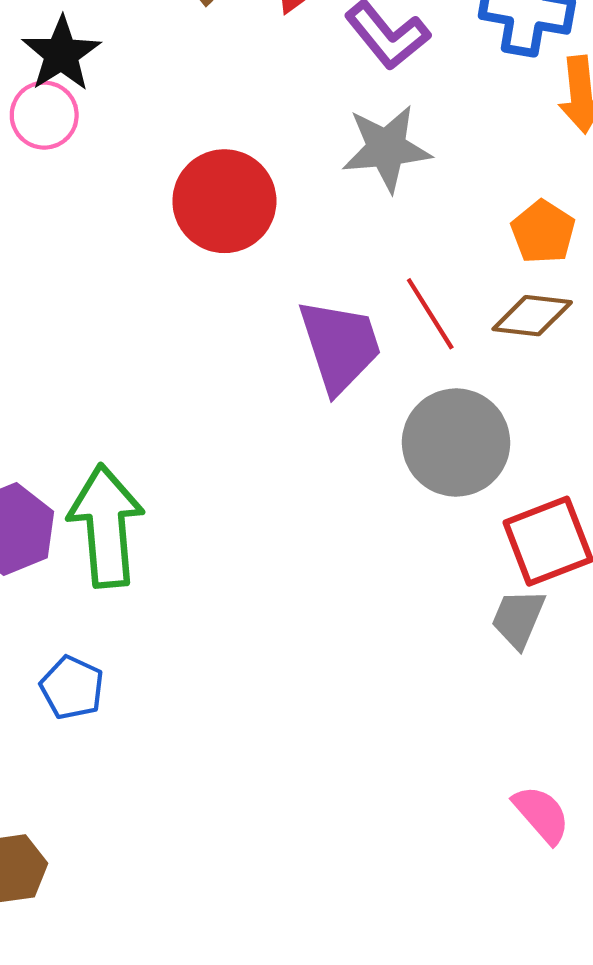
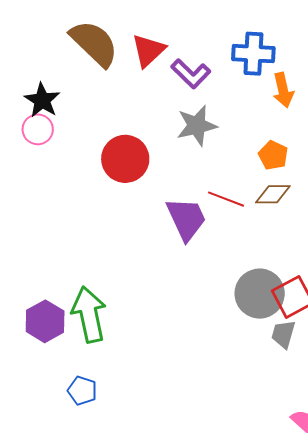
red line: (430, 314) -> (226, 199), turned -30
gray circle: (456, 442) -> (260, 294), moved

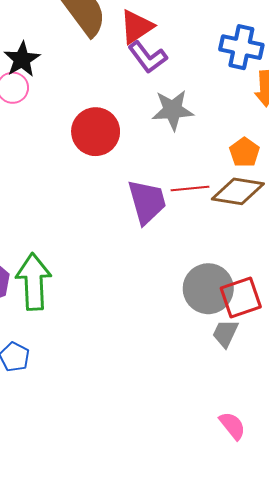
purple L-shape: (191, 74) -> (148, 57), moved
brown diamond: (273, 194) -> (238, 191), size x1.4
red line: (226, 199) -> (190, 189), turned -36

